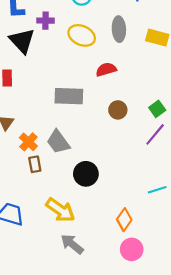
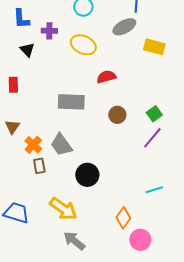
gray ellipse: (119, 29) -> (124, 27), moved, turned 65
black triangle: (22, 41) -> (27, 50), size x0.6
pink circle: (132, 249) -> (140, 240), moved

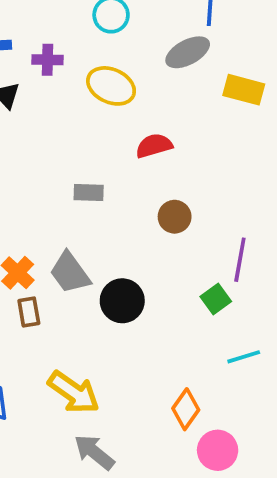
gray rectangle: (71, 102) -> (89, 192), size x0.6
green square: (154, 114) -> (216, 299), moved
purple line: (152, 138) -> (240, 260), turned -30
black circle: (87, 175) -> (122, 301), moved

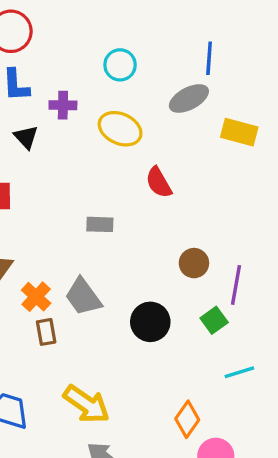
red semicircle: (154, 146) -> (159, 182), turned -104
brown circle: (175, 217) -> (194, 263), moved
black circle: (122, 301) -> (150, 322), moved

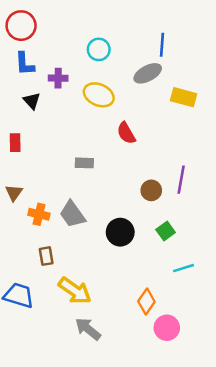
purple line: (236, 285) -> (181, 180), moved
orange cross: (36, 297) -> (39, 214), turned -30
brown rectangle: (46, 332) -> (46, 256), moved

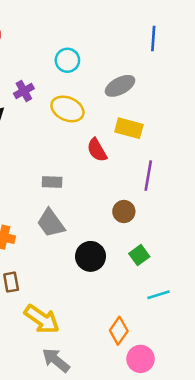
blue line: (162, 45) -> (153, 38), moved
purple cross: (58, 78) -> (24, 91), turned -30
yellow rectangle: (184, 97) -> (129, 128), moved
purple line: (181, 180) -> (148, 176), moved
gray trapezoid: (72, 214) -> (51, 223), moved

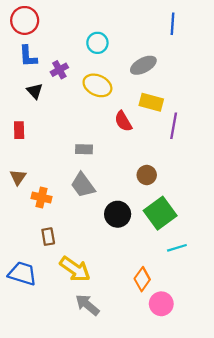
purple line: (148, 176) -> (174, 126), moved
green square: (139, 255) -> (160, 213), size x1.8

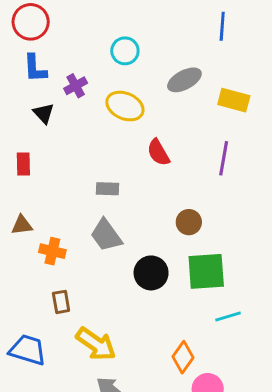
yellow rectangle: (151, 102) -> (234, 100), moved
brown triangle: (18, 177) -> (22, 225), turned 48
green square: (160, 213) -> (206, 271), turned 32

